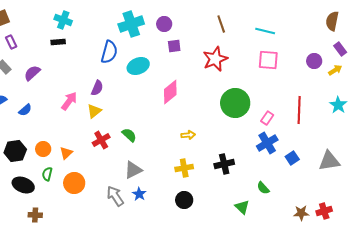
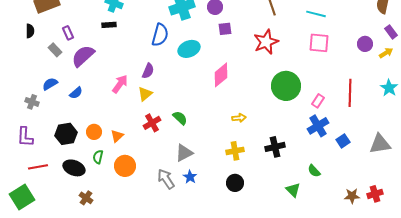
purple rectangle: (11, 42) -> (68, 33), moved
purple semicircle: (32, 73) -> (83, 56), size x1.4
brown cross: (35, 215) -> (86, 198), turned 32

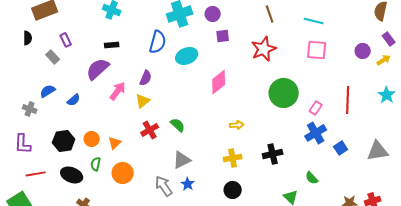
black rectangle: (109, 25) -> (112, 45), moved
purple semicircle: (83, 56) -> (98, 69), moved

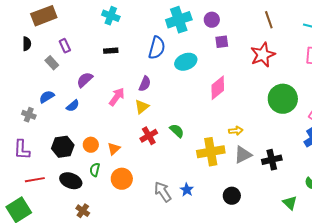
purple semicircle: (98, 69) -> (85, 80), moved, size x0.7
yellow cross: (233, 158) -> (211, 152), moved, size x1.5
gray triangle: (182, 160) -> (243, 155), moved

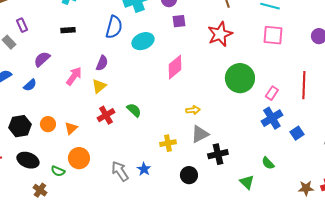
yellow cross: (211, 152) -> (168, 143), moved, size x0.6
black cross: (272, 160) -> (218, 154), moved
green semicircle: (95, 170) -> (58, 171), moved, turned -80

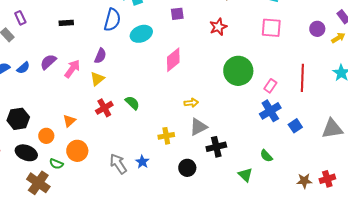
red star: (220, 34) -> (218, 27), size x0.7
purple semicircle: (42, 59) -> (48, 62), moved
blue semicircle: (30, 85) -> (23, 68), moved
orange circle: (48, 124) -> (46, 136), moved
brown cross: (40, 190) -> (38, 183), size x1.6

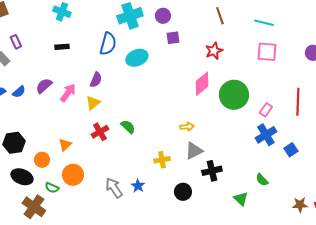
pink diamond: (173, 60) -> (202, 84), moved

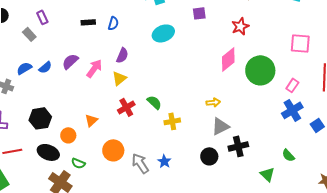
blue semicircle: (108, 44) -> (113, 23), moved, size x0.6
pink square: (267, 52) -> (300, 43), moved
yellow cross: (162, 160) -> (172, 121), moved
orange circle: (73, 175) -> (113, 150), moved
black circle: (183, 192) -> (209, 156), moved

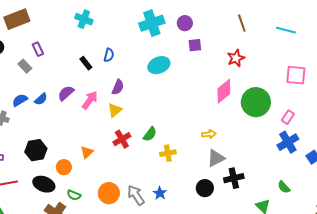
black rectangle: (88, 22) -> (86, 63), moved, turned 56
green semicircle: (154, 102) -> (150, 134), turned 84
orange circle: (113, 150) -> (109, 193), moved

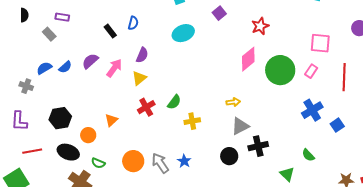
purple square: (195, 45) -> (219, 13), turned -32
purple rectangle: (38, 49) -> (62, 17), turned -56
pink rectangle: (288, 117) -> (311, 71), moved

